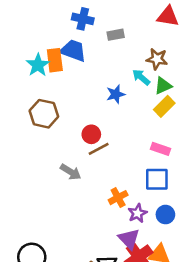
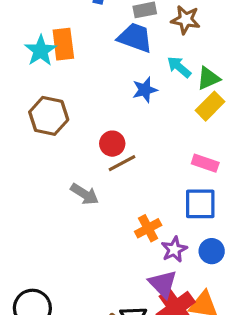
blue trapezoid: (73, 50) -> (135, 38), moved
brown star: (157, 59) -> (186, 20), moved

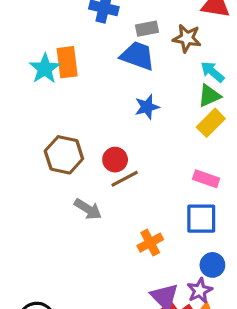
cyan arrow: (179, 67) -> (212, 72), moved
brown hexagon: (49, 116) -> (64, 155), moved
purple star: (174, 250) -> (200, 291), moved

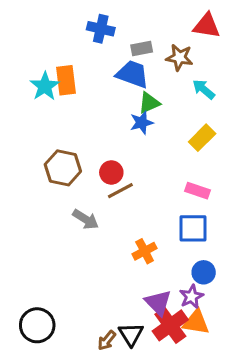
green triangle: (209, 96) -> (149, 103), moved

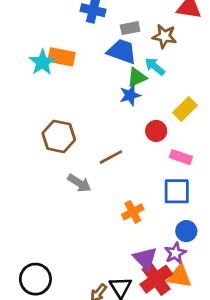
orange rectangle: (66, 80) -> (62, 57), turned -72
cyan arrow: (204, 89) -> (155, 66), moved
red circle: (111, 172) -> (156, 131), moved

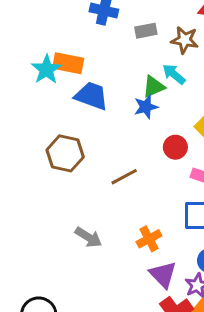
blue trapezoid: (122, 51) -> (92, 96), moved
gray arrow: (79, 183) -> (88, 237), moved
purple triangle: (145, 259) -> (163, 275), moved

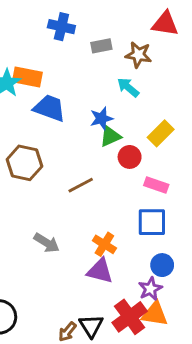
green triangle: (154, 87) -> (110, 136), moved
orange cross: (149, 239) -> (104, 244), turned -30
purple triangle: (163, 275) -> (100, 271), moved, turned -32

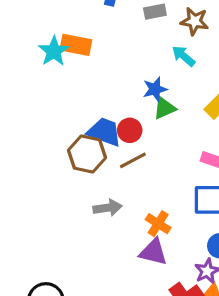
blue trapezoid: (50, 108) -> (104, 132), moved
red circle: (130, 157) -> (130, 130), moved
brown hexagon: (24, 163) -> (87, 154), moved
gray arrow: (47, 243) -> (108, 208), moved, turned -40

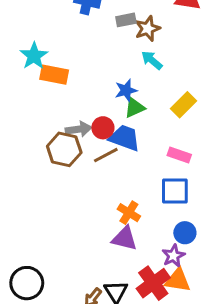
brown star: (195, 21) -> (148, 29), moved, turned -30
orange rectangle: (76, 45) -> (54, 75), moved
blue trapezoid: (104, 132) -> (125, 138), moved
gray arrow: (108, 208) -> (79, 129), moved

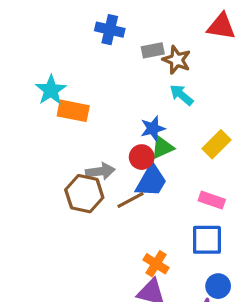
brown star: (148, 29) -> (177, 60), turned -30
red circle: (103, 128) -> (142, 157), moved
blue trapezoid: (125, 138) -> (151, 181), turned 100

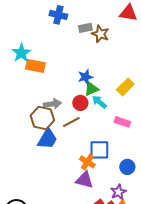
cyan arrow: (181, 95) -> (99, 102), moved
red circle: (142, 157) -> (80, 103), moved
blue trapezoid: (151, 181) -> (47, 139), moved
blue square: (207, 240) -> (99, 150), moved
blue circle: (218, 286) -> (127, 167), moved

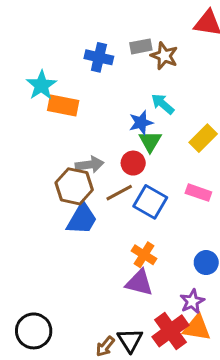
blue cross: (58, 15) -> (99, 57), moved
green triangle: (91, 89) -> (150, 141), turned -35
cyan arrow: (99, 102) -> (163, 104), moved
blue square: (99, 150) -> (150, 202), moved, turned 30

